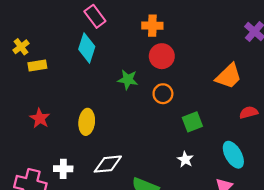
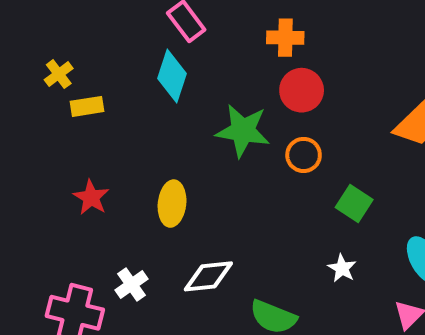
green star: (128, 80) -> (243, 131), size x1.5
green square: (192, 122) -> (354, 204), turned -36
white cross: (63, 169) -> (132, 284), turned -36

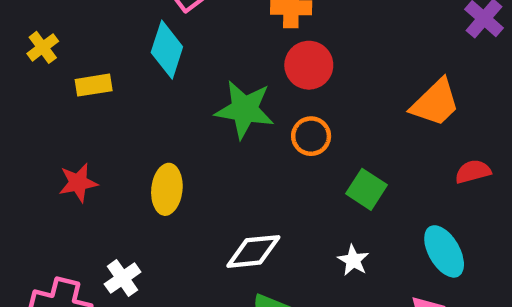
yellow rectangle: (87, 106) -> (94, 85), moved
red star: (91, 197) -> (78, 183), turned 30
white diamond: (208, 276) -> (253, 251), moved

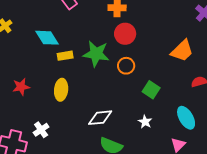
cyan diamond: (167, 50) -> (47, 38), moved, turned -50
yellow rectangle: (94, 85) -> (65, 56), moved

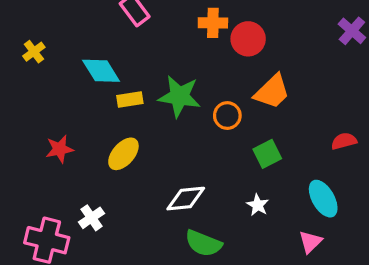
red circle: (125, 34) -> (248, 39), moved
orange trapezoid: (182, 51) -> (272, 92), moved
yellow ellipse: (61, 90) -> (123, 154), turned 35
green square: (151, 90) -> (267, 154), turned 30

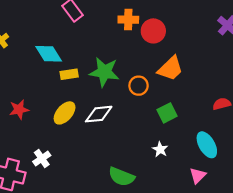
white diamond: (186, 199) -> (99, 114), moved

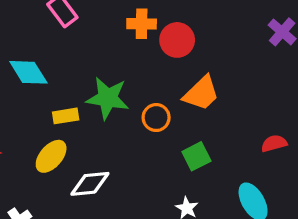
yellow rectangle: (69, 74) -> (66, 116), moved
white diamond: (99, 114) -> (90, 184), moved

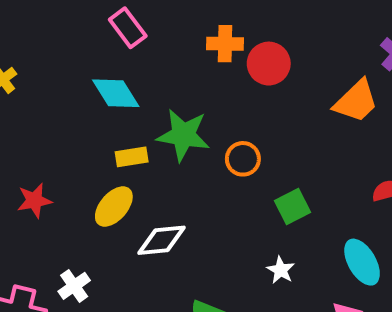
cyan diamond: (28, 72) -> (116, 93), moved
orange trapezoid: (201, 93) -> (356, 101), moved

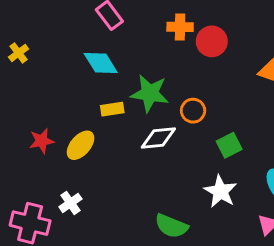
yellow ellipse: (114, 206) -> (81, 145), moved
white diamond: (161, 240) -> (158, 138), moved
white star: (281, 270) -> (220, 191), size x1.6

